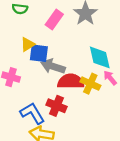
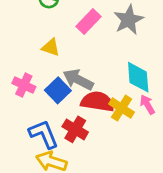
yellow triangle: (28, 44) -> (51, 47), turned 42
blue square: (39, 53) -> (58, 90), moved, turned 30

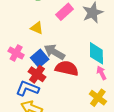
yellow cross: (122, 108) -> (98, 98), moved
red cross: (75, 129) -> (37, 74), moved
blue L-shape: (44, 134) -> (27, 88), turned -50

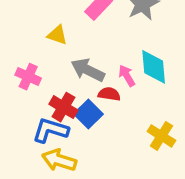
blue square: (40, 58) -> (88, 114), moved
red semicircle: (67, 68) -> (109, 94), size x0.6
pink arrow: (101, 73) -> (127, 76), moved

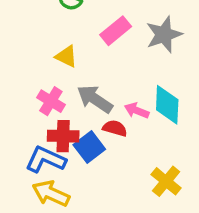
pink arrow: (127, 76) -> (137, 111), turned -45
pink cross: (28, 77) -> (51, 101), moved
red cross: (63, 107) -> (63, 136), turned -36

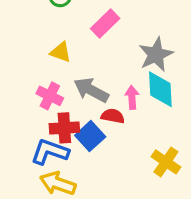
gray star: (164, 35) -> (156, 54), moved
pink arrow: (137, 111) -> (132, 97), turned 70

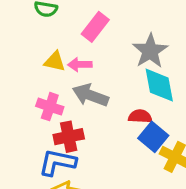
pink arrow: (132, 97) -> (80, 65), moved, turned -80
red semicircle: (113, 116) -> (140, 116), moved
blue square: (90, 136) -> (153, 137), moved

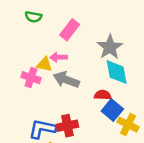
yellow triangle: (55, 61) -> (44, 64), moved
pink cross: (50, 107) -> (31, 78), moved
red cross: (69, 137) -> (67, 126), moved

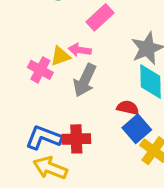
yellow triangle: (44, 64) -> (60, 56), turned -42
gray arrow: (66, 80) -> (85, 80), turned -95

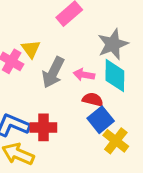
pink arrow: (80, 50) -> (84, 75), moved
yellow triangle: (60, 56) -> (31, 49), turned -48

